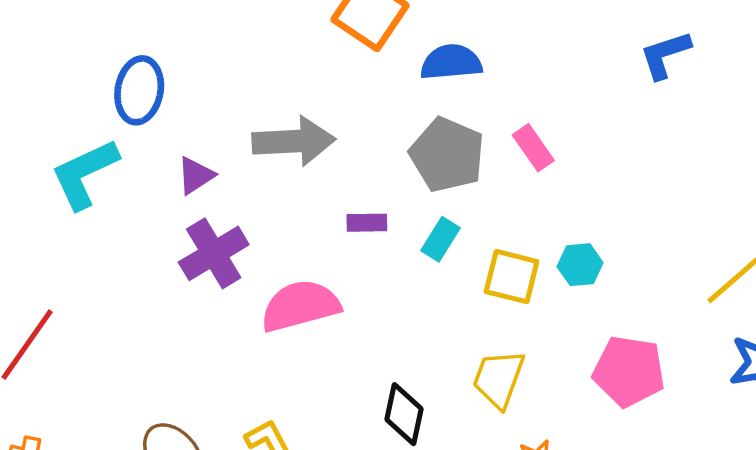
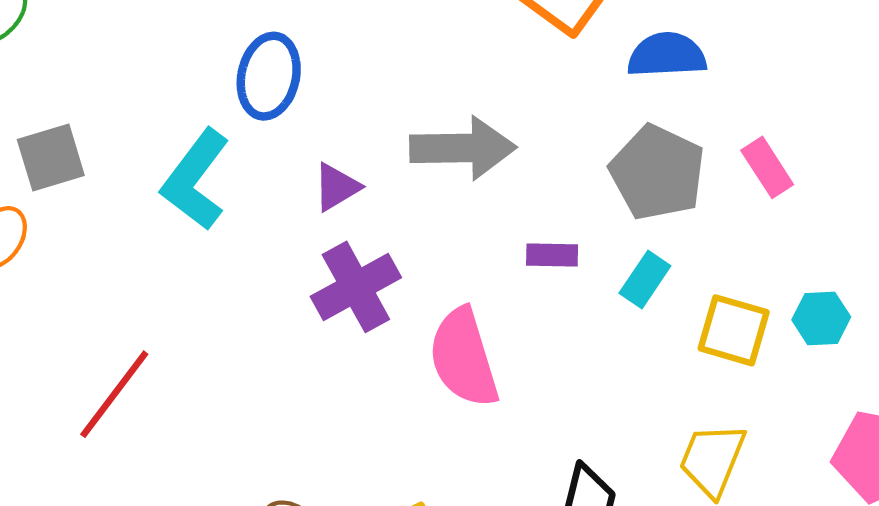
cyan L-shape: (85, 174) -> (195, 180), turned -30
pink semicircle: (300, 306) -> (464, 358), turned -94

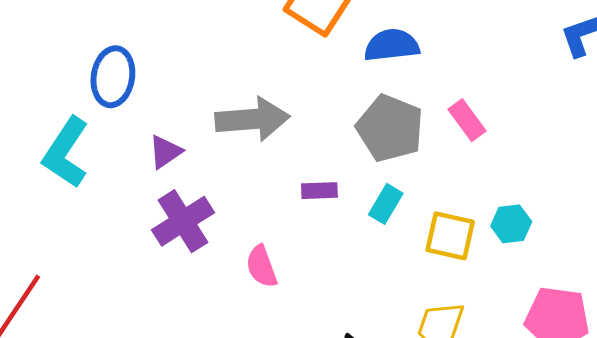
pink semicircle: (464, 358) -> (262, 266), size x0.6

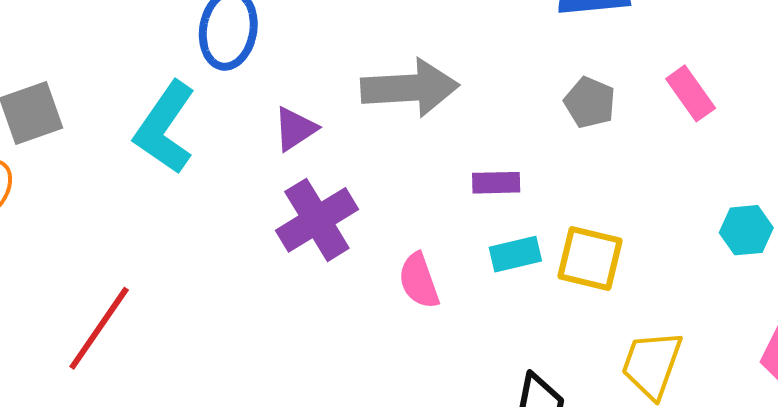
gray pentagon: (390, 128) -> (590, 102), size x0.6
cyan rectangle: (386, 204) -> (515, 254), moved, turned 45
yellow square: (450, 236) -> (590, 258), moved

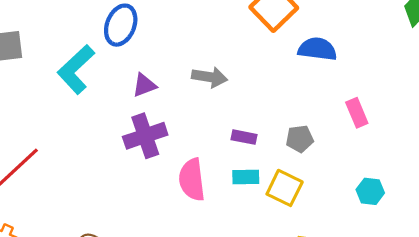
gray arrow: (410, 88) -> (210, 77), size x0.7
gray pentagon: (590, 102) -> (300, 139), moved, turned 30
pink semicircle: (419, 281) -> (192, 180), size x1.4

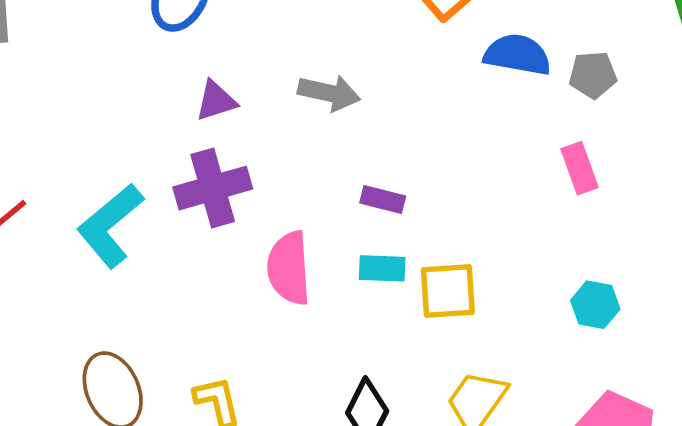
cyan L-shape: (76, 69) -> (110, 226), moved
gray pentagon: (300, 139) -> (593, 75), moved
yellow square: (285, 188) -> (448, 291), turned -33

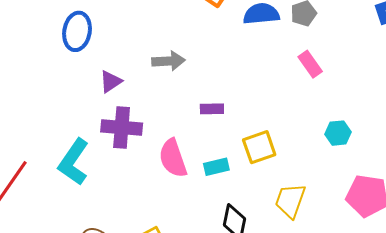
purple cross: (213, 188) -> (122, 128), turned 36
cyan rectangle: (382, 268) -> (216, 167), moved

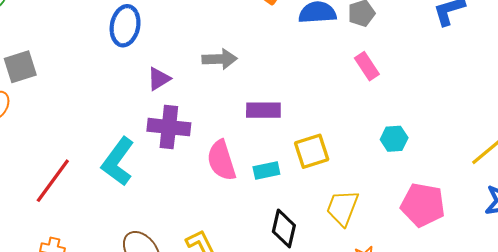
purple rectangle: (212, 109) -> (263, 110), size x1.4

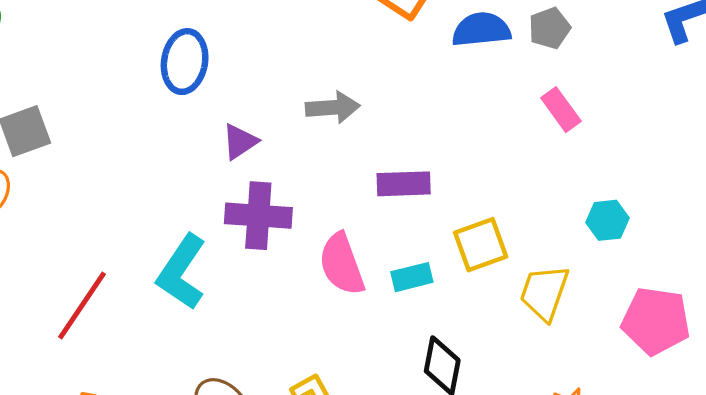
yellow trapezoid: (342, 208) -> (544, 293), moved

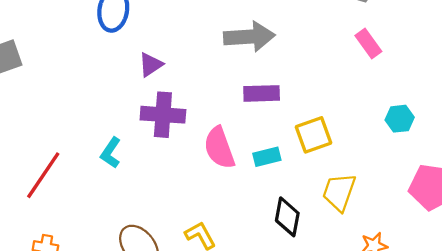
gray arrow: (333, 107) -> (249, 37), moved, size x1.4
cyan L-shape: (182, 272) -> (111, 153), size x0.6
yellow trapezoid: (544, 293) -> (339, 192), moved

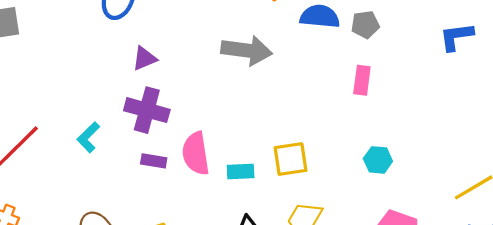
pink rectangle: (368, 44) -> (362, 80), turned 32
purple rectangle: (262, 93) -> (154, 161), moved, size x0.7

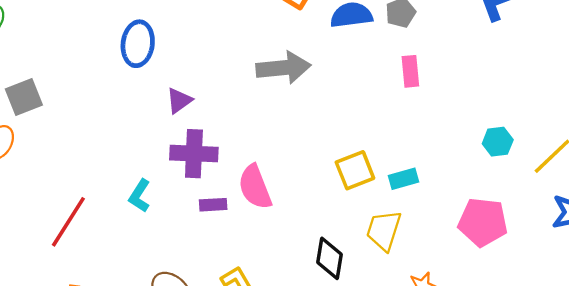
cyan hexagon: (378, 160) -> (498, 142), moved
cyan rectangle: (241, 171) -> (404, 179), moved

